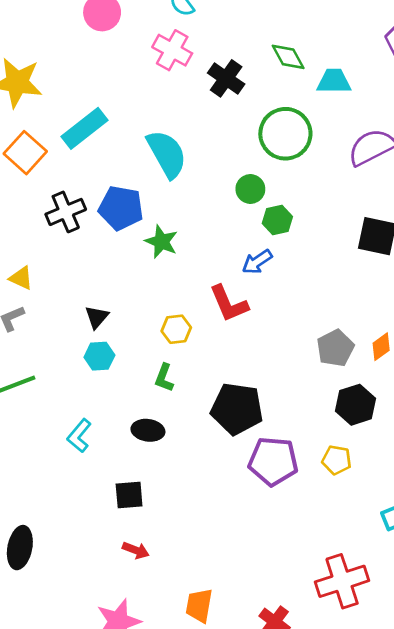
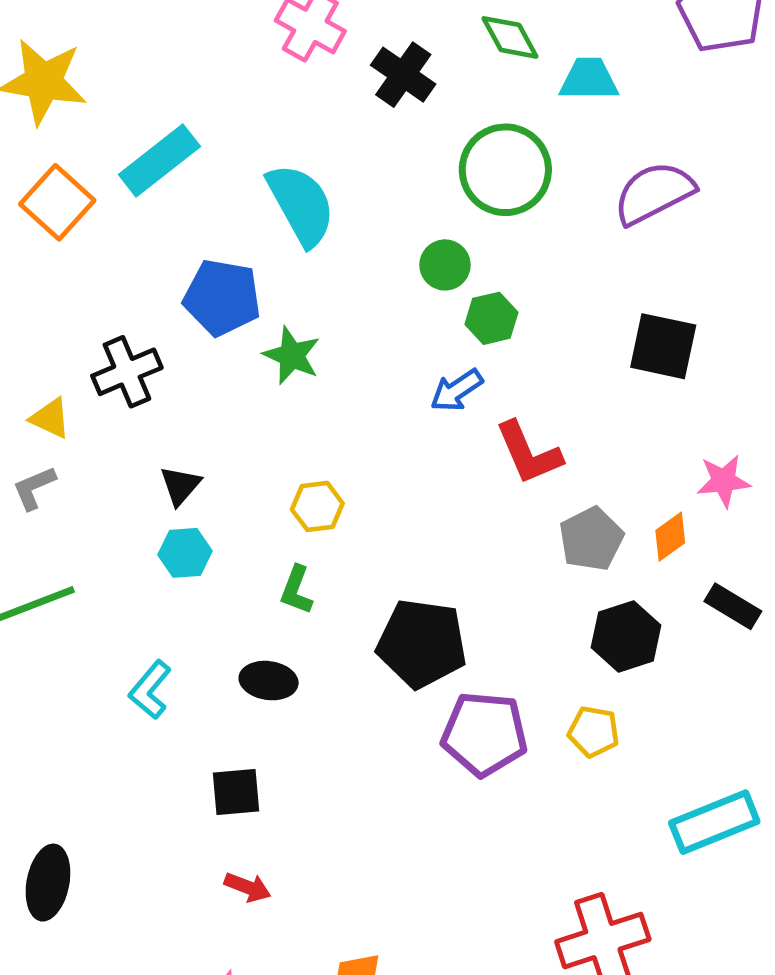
black cross: (66, 212) -> (127, 372), moved
red L-shape: (229, 304) -> (529, 453), moved

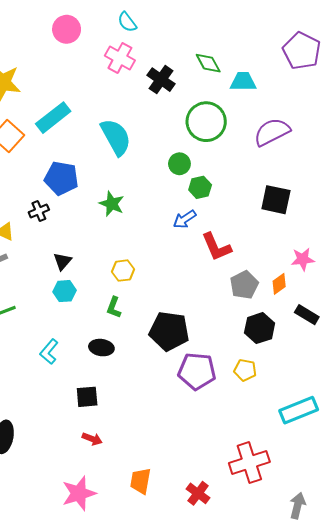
blue pentagon: (222, 297) -> (61, 178), moved
black cross: (127, 372) -> (39, 211), size x0.7

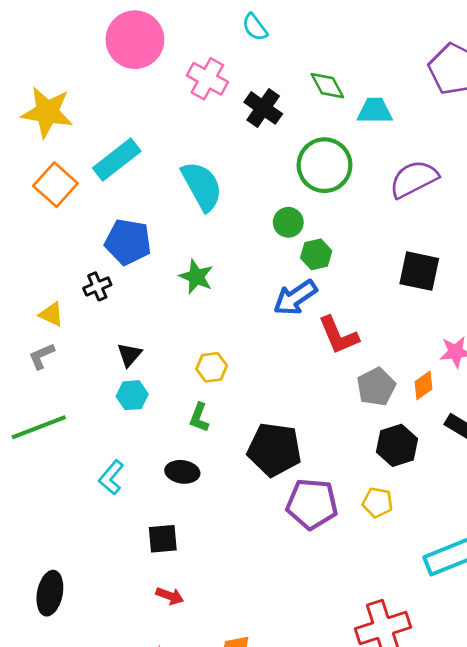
cyan semicircle: (127, 22) -> (255, 27), moved
pink circle: (67, 29) -> (135, 40), size x1.5
blue arrow: (185, 219) -> (295, 298), size x1.4

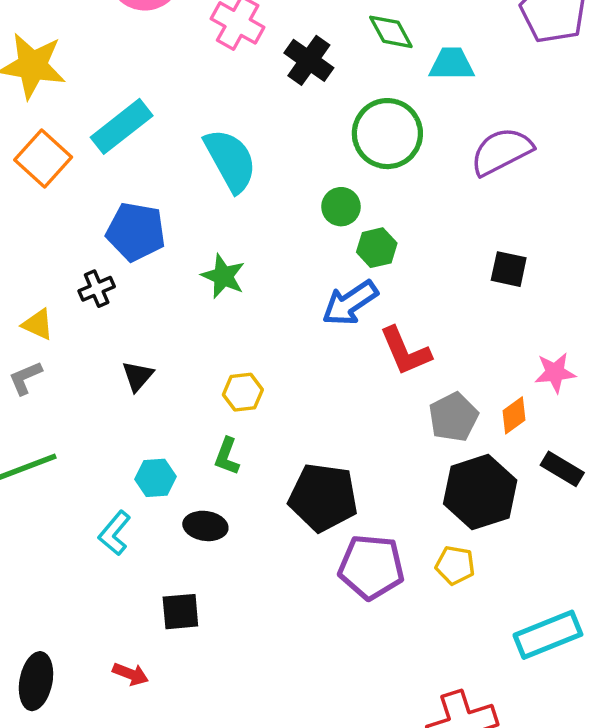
black square: (419, 271) -> (509, 269), size x0.7
cyan hexagon: (132, 395) -> (156, 478), moved
black hexagon: (397, 445) -> (480, 492), size x1.4
red arrow: (170, 596) -> (131, 674), moved

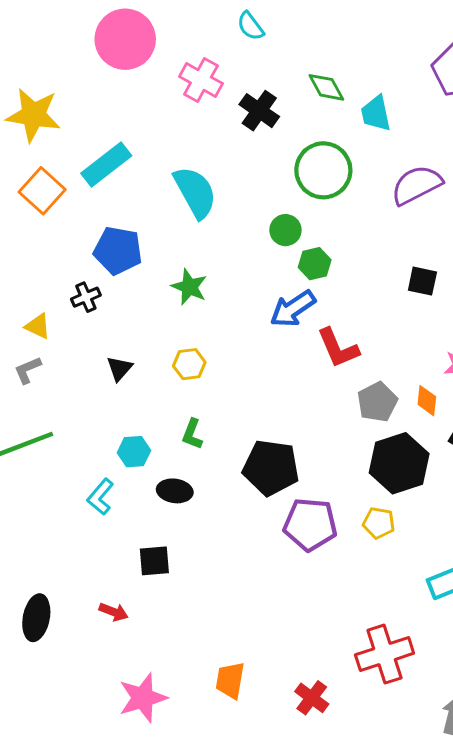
cyan trapezoid: (452, 64) -> (376, 114), turned -102
yellow hexagon: (243, 392) -> (189, 364), moved
orange diamond: (514, 415) -> (427, 401), turned -48

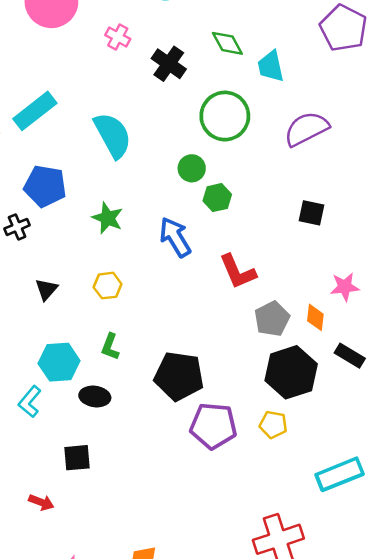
pink cross: (201, 80) -> (118, 37), size x0.7
blue arrow: (293, 309) -> (175, 237), moved, turned 93
cyan hexagon: (134, 452) -> (59, 362), size x1.4

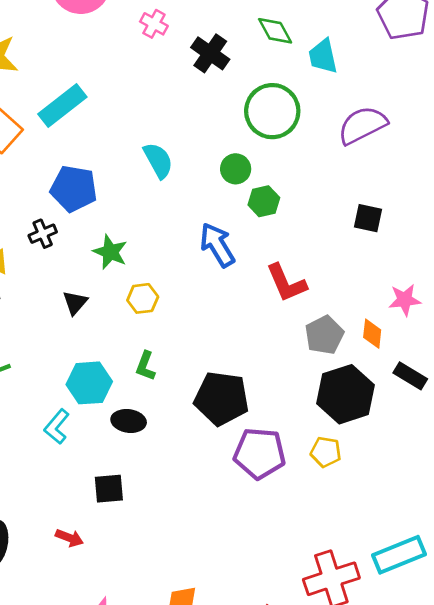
cyan semicircle: (113, 135) -> (158, 160), moved, size x0.7
green star: (108, 218) -> (110, 252), moved
cyan rectangle: (340, 474) -> (399, 555), moved

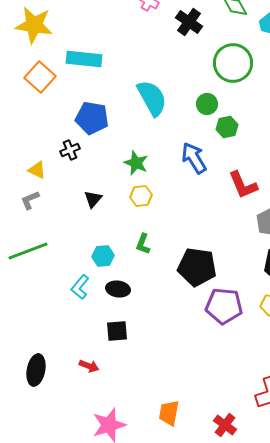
cyan rectangle: (62, 105) -> (84, 59), turned 44
cyan semicircle: (158, 160) -> (152, 98), size x1.4
green star: (110, 252) -> (136, 163), moved
cyan hexagon: (89, 383) -> (103, 256), size x0.7
black ellipse: (129, 421) -> (118, 289), moved

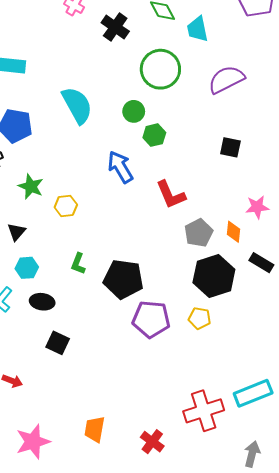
green star: (136, 163) -> (31, 186), moved
black triangle: (93, 199) -> (16, 232), moved
green L-shape: (143, 244) -> (78, 264), moved
black square: (117, 331) -> (58, 343), moved, turned 30

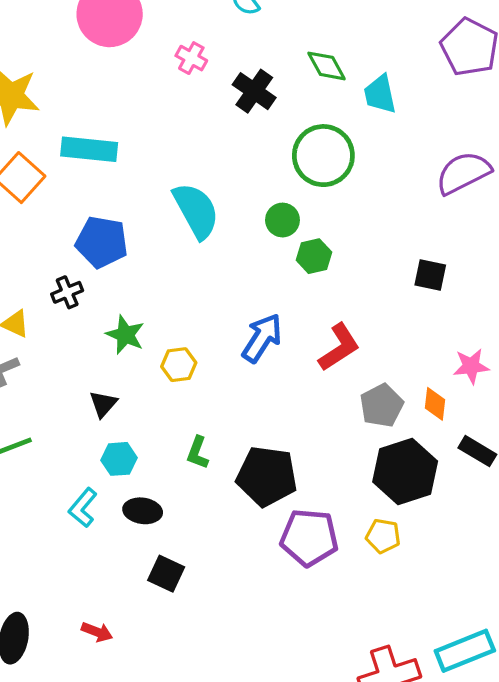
purple semicircle: (226, 79) -> (463, 173), moved
blue arrow: (120, 167) -> (262, 338), moved, turned 64
red L-shape: (171, 195) -> (339, 347), turned -100

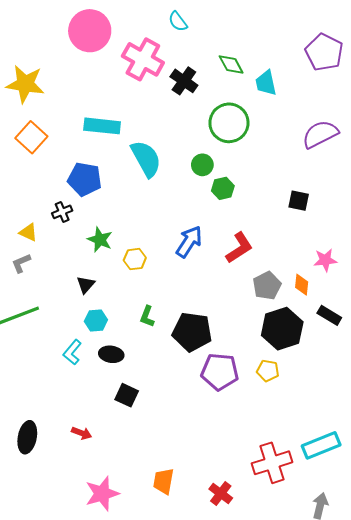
pink cross: (191, 58) -> (143, 59), size x2.0
cyan rectangle: (89, 149) -> (102, 126), moved

